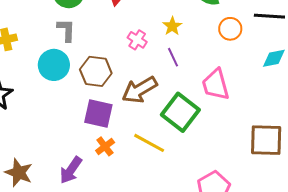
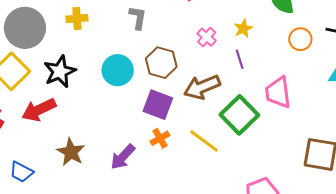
cyan circle: (54, 65) -> (118, 70), moved

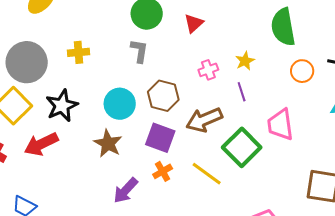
pink cross: (207, 37) -> (208, 70), turned 30
brown star: (71, 152) -> (108, 143), moved

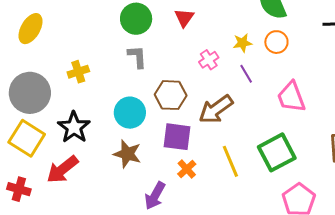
yellow star: (245, 61) -> (242, 43), turned 30
orange circle: (302, 71) -> (276, 42), moved
green square: (242, 147) -> (277, 152), moved, turned 30
yellow line: (207, 174) -> (230, 161), turned 44

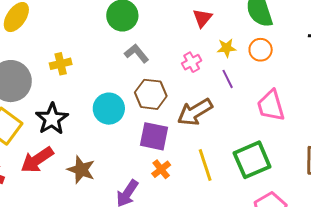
red triangle: (184, 18) -> (202, 18), moved
gray L-shape: (137, 57) -> (137, 53), moved, turned -40
brown star: (127, 154) -> (81, 170), moved

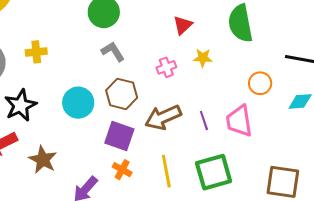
orange circle: (261, 50) -> (260, 83), moved
purple line: (228, 79) -> (204, 120), moved
orange cross: (161, 169) -> (122, 170), turned -30

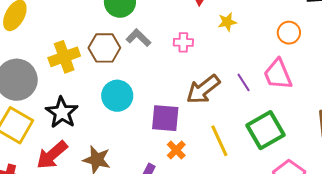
yellow cross: (36, 52) -> (64, 57), size x1.4
pink cross: (166, 67) -> (183, 42), moved, turned 36
brown hexagon: (122, 94) -> (104, 48), moved
orange cross: (122, 170) -> (176, 150), turned 30

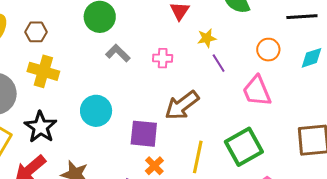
brown hexagon: (104, 48) -> (36, 32), moved, size x0.7
yellow cross: (64, 57) -> (43, 71), turned 36
purple line: (244, 82) -> (219, 63), moved
yellow line: (219, 141) -> (198, 157), turned 36

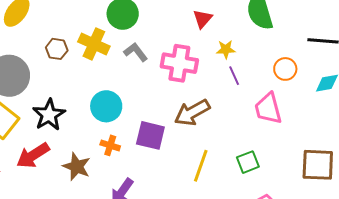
brown hexagon: (36, 32) -> (57, 49), moved
pink cross: (163, 58) -> (179, 63), size x1.8
yellow cross: (43, 71) -> (94, 44), moved
green square: (244, 147) -> (248, 162), size x0.6
orange cross: (154, 166) -> (110, 145), moved, turned -36

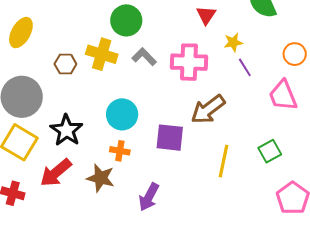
orange cross: (110, 145) -> (120, 151), moved

